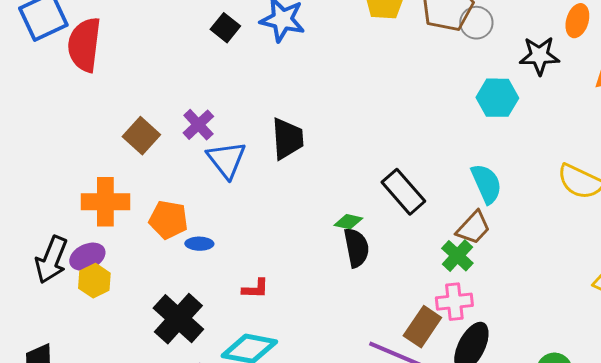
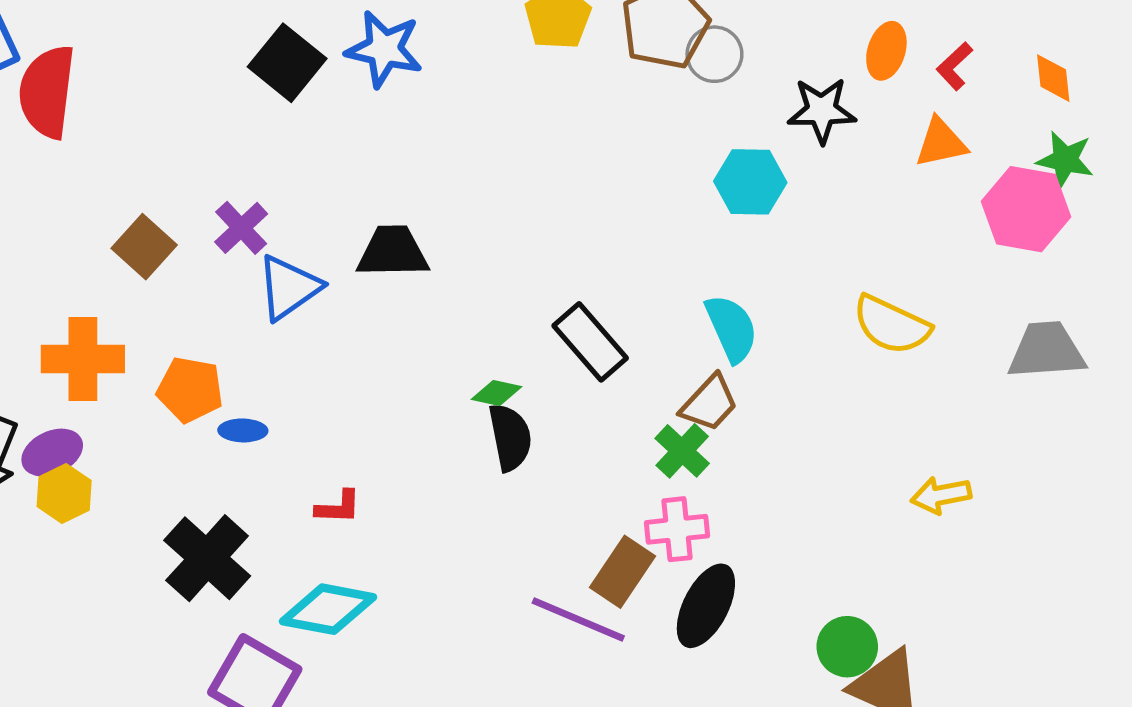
black square: (225, 28) -> (287, 63), size x1.5
black trapezoid: (287, 139) -> (393, 252), turned -87
blue triangle: (226, 160) -> (289, 287), turned 33

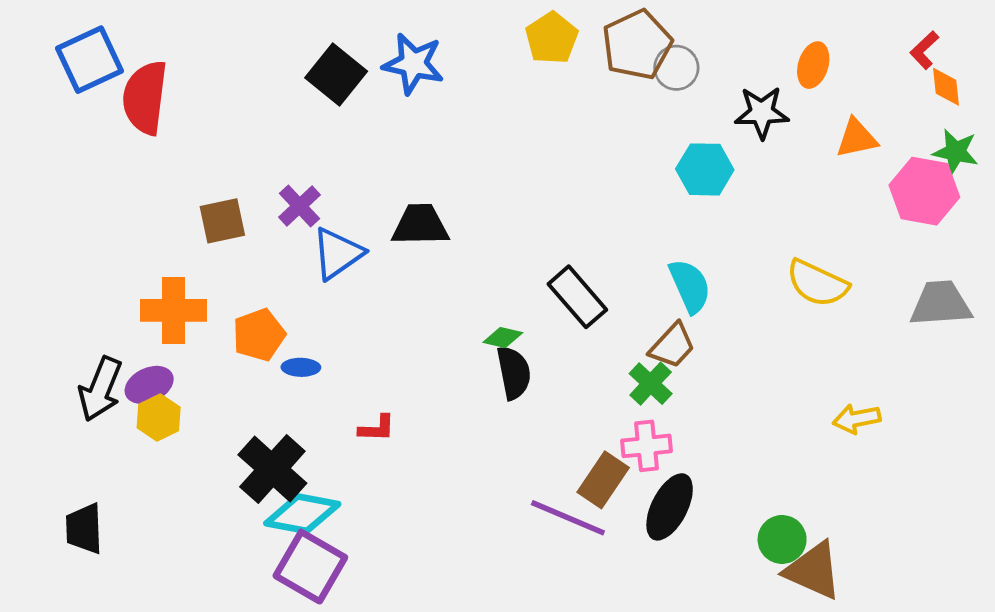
red L-shape: (955, 66) -> (924, 50), moved
brown square: (144, 247) -> (222, 221), turned 36
orange pentagon: (190, 390) -> (259, 335), turned -30
cyan diamond: (328, 609) -> (302, 514), moved

